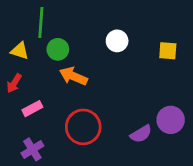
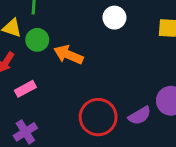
green circle: (58, 49) -> (37, 40), moved
red circle: (83, 127) -> (98, 117), moved

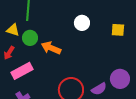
pink rectangle: (25, 89) -> (22, 71), size x1.5

